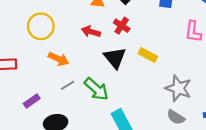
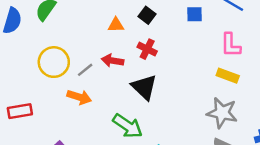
yellow rectangle: (148, 55) -> (228, 76), moved
gray line: (68, 85) -> (85, 70), moved

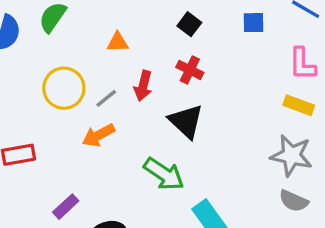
orange triangle: (116, 25) -> (118, 42), moved
red arrow: (113, 61) -> (143, 86), turned -85
orange arrow: (79, 97) -> (98, 135), turned 135

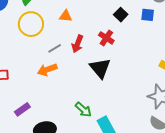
black square: (189, 24) -> (121, 15), moved
yellow circle: (64, 88) -> (31, 24), moved
green arrow: (164, 174) -> (83, 110), moved, size x0.7

